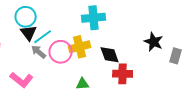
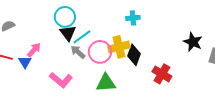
cyan cross: (94, 18) -> (133, 18), size x0.6
black diamond: (110, 55) -> (134, 55), moved, turned 40
red cross: (123, 74) -> (162, 74), turned 30
green triangle: (83, 84) -> (106, 83), moved, size x1.5

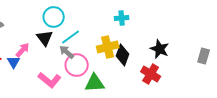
black triangle: (68, 33) -> (45, 38), moved
black star: (193, 42) -> (160, 49), moved
pink circle: (100, 52) -> (77, 65), moved

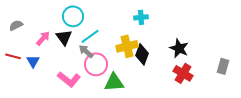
pink arrow: (23, 50) -> (43, 38), moved
gray rectangle: (204, 56) -> (223, 66), moved
red cross: (151, 74) -> (183, 73), moved

